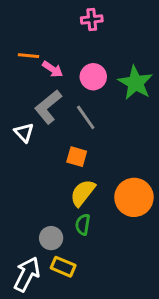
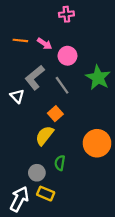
pink arrow: (53, 69) -> (45, 44), moved
green star: (135, 83) -> (98, 78), moved
orange square: (77, 157) -> (55, 114), turned 32
yellow semicircle: (83, 193) -> (45, 136), moved

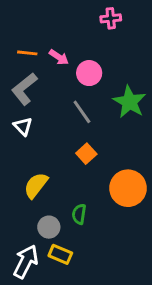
pink cross: (66, 14) -> (111, 18), moved
gray L-shape: (35, 78) -> (24, 89), moved
orange square: (55, 114) -> (86, 154), moved
yellow semicircle: (45, 136) -> (36, 185), moved

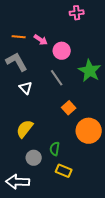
gray L-shape: (24, 89) -> (17, 62), turned 100
white triangle: (23, 126) -> (26, 88), moved
orange square: (86, 154) -> (69, 108), moved
yellow rectangle: (60, 254) -> (64, 171), moved
white arrow: (26, 262) -> (18, 182), turned -115

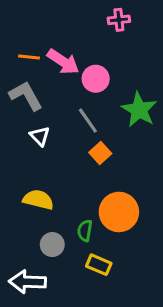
pink arrow: (41, 40) -> (63, 62), size x1.5
orange square: (69, 108) -> (100, 153), moved
yellow semicircle: (25, 129) -> (38, 200), turned 66
orange circle: (89, 131) -> (119, 212), moved

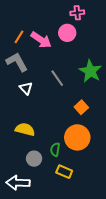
orange line: (29, 57) -> (19, 37), turned -64
pink circle: (96, 79) -> (67, 33), moved
orange square: (100, 153) -> (81, 107), moved

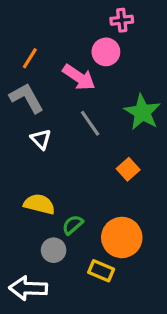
pink arrow: (41, 40) -> (79, 77), moved
orange circle: (77, 137) -> (122, 237), moved
green semicircle: (55, 150) -> (73, 225), moved, turned 40

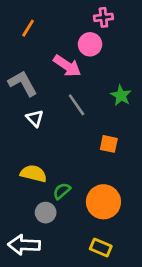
orange line: (30, 58) -> (28, 28), moved
green star: (142, 112) -> (121, 95), size x0.7
orange square: (128, 169) -> (109, 144), turned -36
yellow rectangle: (101, 271) -> (101, 248), moved

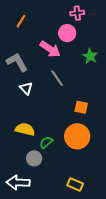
green star: (121, 95) -> (90, 56), moved
orange circle: (103, 202) -> (77, 136), moved

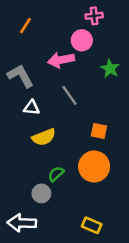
pink arrow: (50, 49) -> (61, 60), turned 135
white triangle: (26, 88) -> (32, 108), turned -40
yellow semicircle: (25, 129) -> (44, 137), moved, turned 144

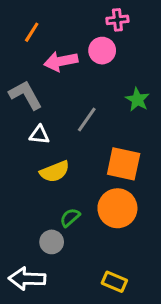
pink arrow: (61, 60) -> (61, 61), moved
green star: (110, 69) -> (137, 100), moved
gray line: (70, 95) -> (87, 119), turned 70
orange square: (99, 131) -> (124, 164), size x1.6

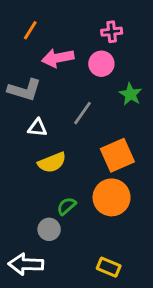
pink cross: (117, 20) -> (112, 32), moved
pink circle: (102, 51) -> (101, 64), moved
gray L-shape: (26, 95) -> (24, 90), turned 136
orange square: (124, 164) -> (117, 155), turned -36

